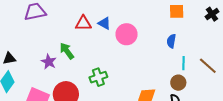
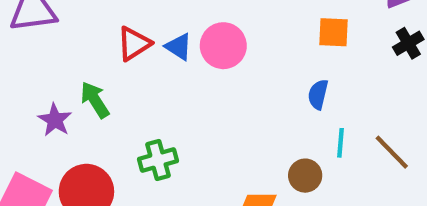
red triangle: (83, 23) -> (134, 44), turned -36
pink circle: (127, 34) -> (223, 46), moved
brown circle: (178, 83) -> (305, 176), moved

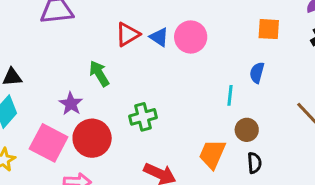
purple star: (55, 120) -> (71, 104), moved
cyan line: (341, 143) -> (230, 95), moved

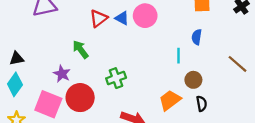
orange trapezoid: (212, 154) -> (170, 100), turned 35

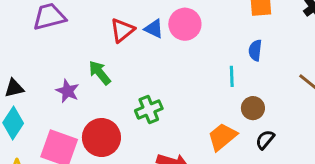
purple star: (62, 74) -> (68, 91), moved
black semicircle: (202, 104) -> (265, 140), turned -128

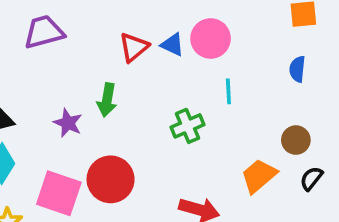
green arrow: (100, 73) -> (107, 100), turned -130
cyan line: (232, 76) -> (228, 91), moved
green cross: (149, 110) -> (187, 126), moved

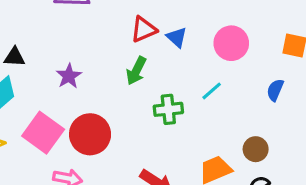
pink circle: (211, 38) -> (231, 43), moved
cyan line: (228, 91) -> (212, 91), turned 35
green arrow: (107, 100) -> (136, 71), moved

